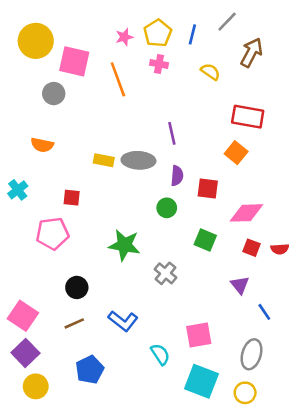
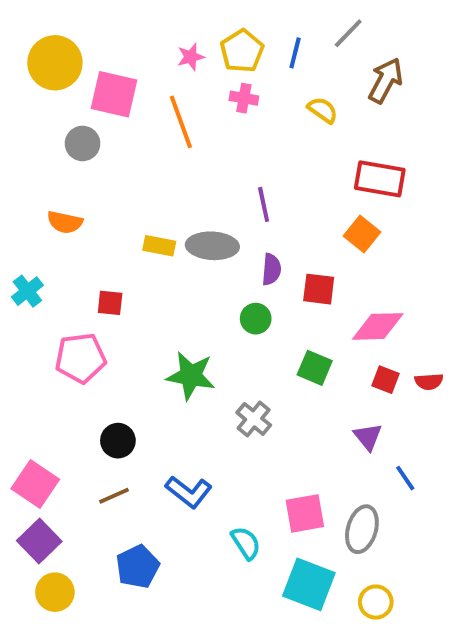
gray ellipse: (251, 354) -> (362, 529), moved

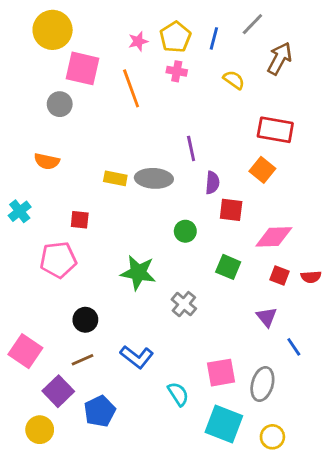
yellow circle: (55, 63) -> (53, 30), moved
purple semicircle: (271, 269) -> (212, 183), moved
purple square: (39, 541) -> (58, 391), moved

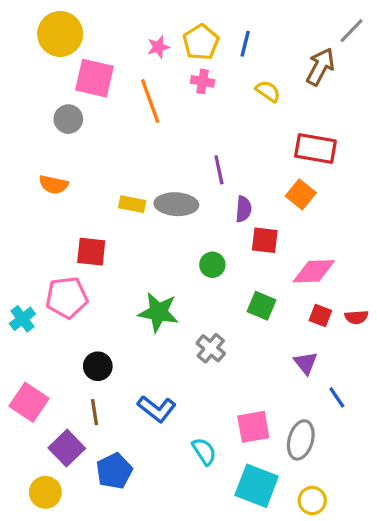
gray line: (252, 24) -> (352, 31), moved
cyan cross: (20, 211) -> (22, 319), moved
red square: (80, 220) -> (91, 252), size x1.4
brown line: (83, 360) -> (95, 412), turned -75

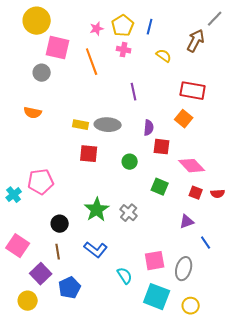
purple line: (219, 170) -> (134, 92), moved
red square: (91, 252) -> (89, 154), moved
pink diamond: (314, 271) -> (192, 166), turned 48
green star: (158, 312) -> (97, 210), moved, turned 30
purple triangle: (306, 363) -> (187, 222), turned 49

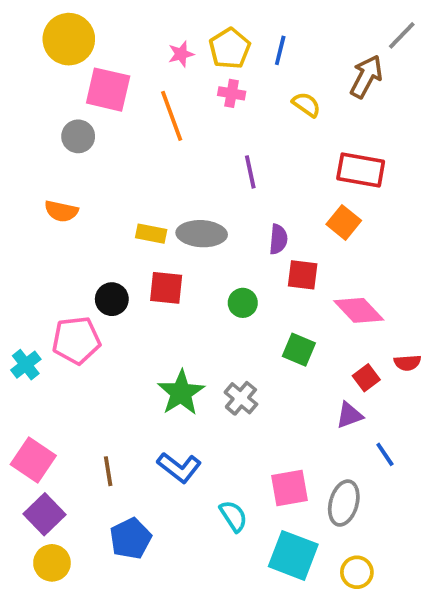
red square: (196, 193) -> (366, 378), moved, turned 32
black circle: (60, 224) -> (112, 299), moved
purple square: (41, 274) -> (44, 514), moved

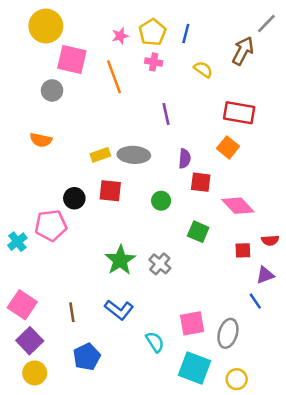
yellow rectangle: (151, 234) -> (100, 155), turned -30
red square: (366, 378) -> (243, 250), turned 35
purple triangle: (349, 415) -> (265, 275), moved

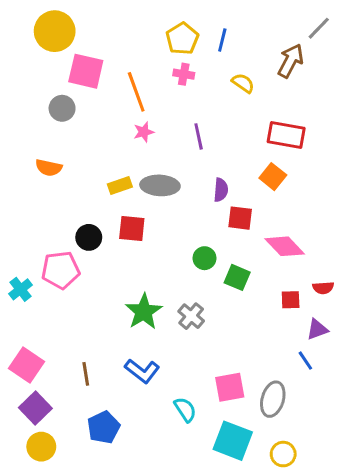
pink star: (120, 36) -> (144, 132), moved
green circle: (161, 201) -> (205, 258), moved

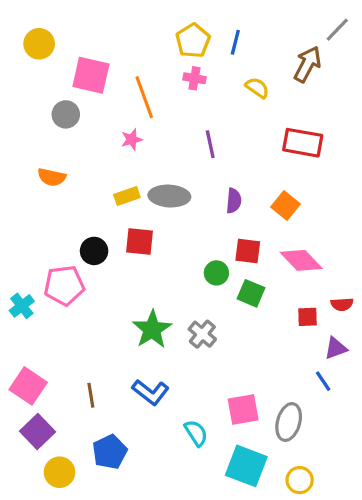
yellow circle: (55, 31) -> (39, 44), moved, size x0.7
pink star: (144, 132) -> (132, 140), moved
orange square: (273, 177) -> (285, 205), moved
red square: (240, 218) -> (248, 251), moved
yellow circle: (41, 447) -> (59, 472), moved

